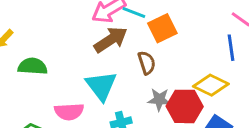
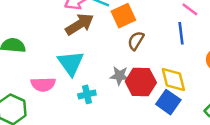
brown semicircle: (147, 63) -> (136, 41), moved, turned -132
yellow diamond: (211, 85) -> (173, 80), moved, turned 48

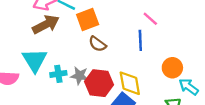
brown semicircle: (136, 41) -> (97, 44), turned -90
cyan cross: (87, 94) -> (58, 74), moved

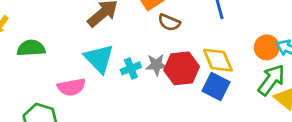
orange circle: (172, 68) -> (267, 47), moved

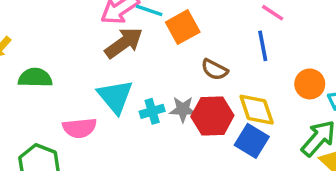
brown semicircle: (169, 22) -> (215, 70), moved
orange circle: (267, 47) -> (310, 84), moved

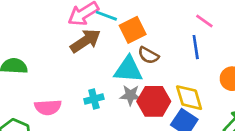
brown semicircle: (215, 70) -> (148, 55), moved
cyan triangle: (115, 97) -> (128, 69), moved, turned -48
cyan cross: (152, 111) -> (94, 99), moved

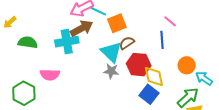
brown semicircle: (148, 55) -> (127, 43), turned 112
cyan triangle: (128, 69) -> (111, 52), turned 35
cyan cross: (94, 99) -> (67, 42), moved, size x1.6
red hexagon: (154, 101) -> (139, 65), moved

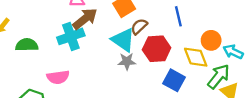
yellow diamond: (154, 76) -> (196, 57), moved

